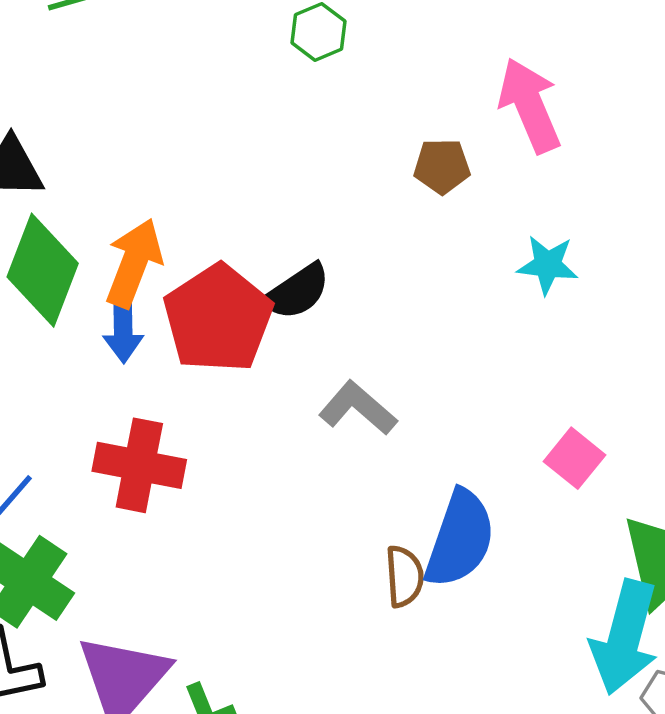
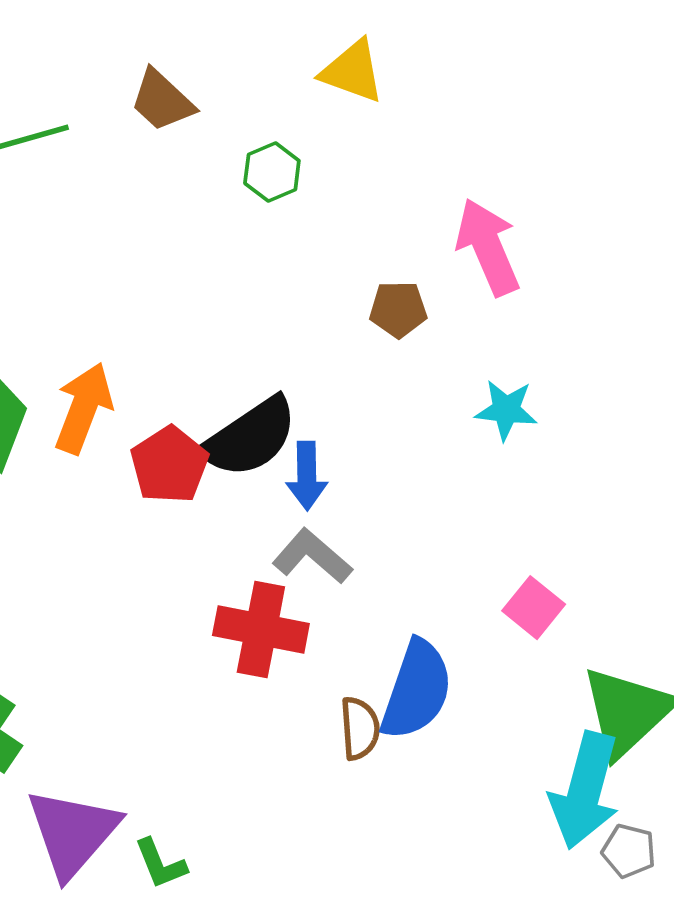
black semicircle: (297, 292) -> (250, 437), size x1.4
red pentagon: (218, 318) -> (169, 465), size x0.7
blue arrow: (123, 329) -> (307, 476), moved
red cross: (139, 465) -> (261, 629), moved

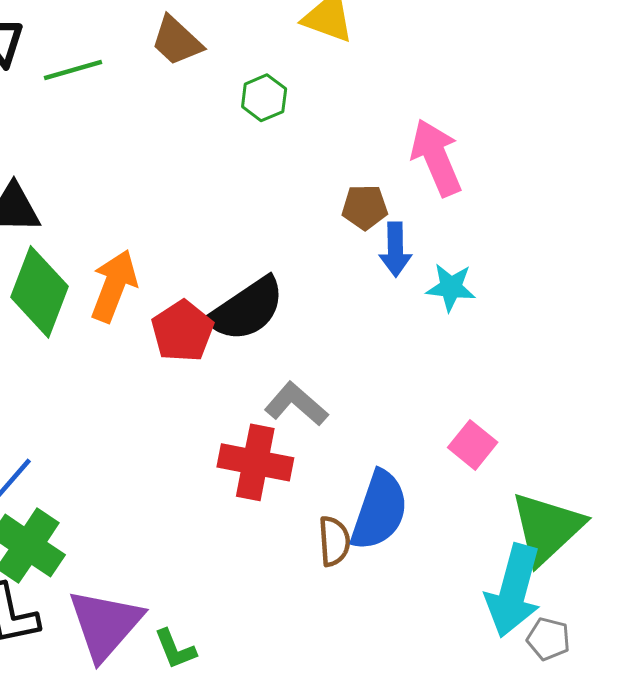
blue arrow: (307, 476) -> (395, 249), moved

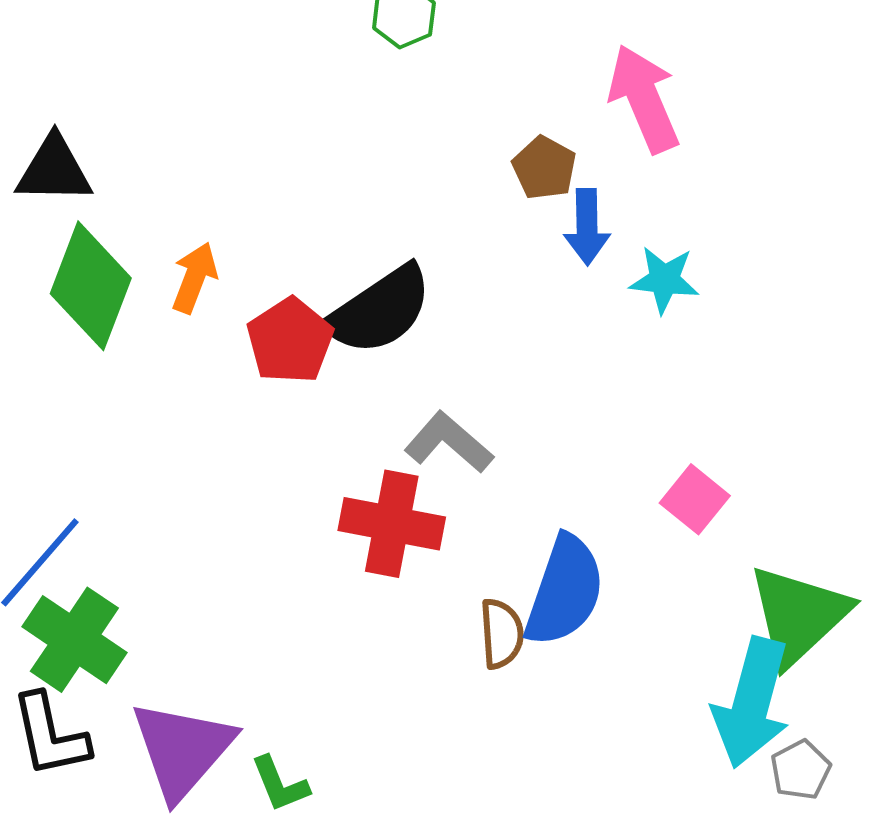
brown pentagon: (365, 207) -> (544, 168), turned 30
orange arrow: (114, 286) -> (194, 278), size x0.7
gray pentagon: (548, 639) -> (801, 770), turned 30

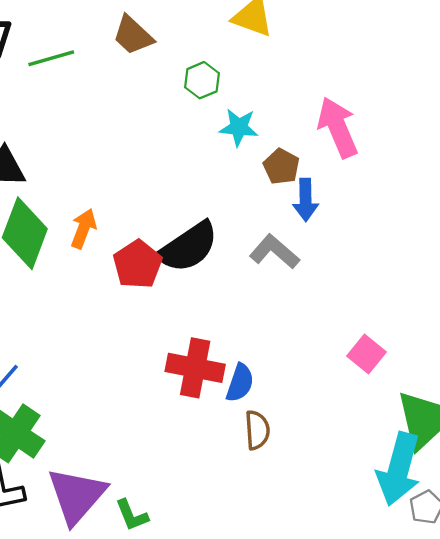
cyan star: (664, 280) -> (239, 127), moved
gray L-shape: (449, 442) -> (274, 252), moved
blue semicircle: (565, 591) -> (240, 383), moved, size x0.6

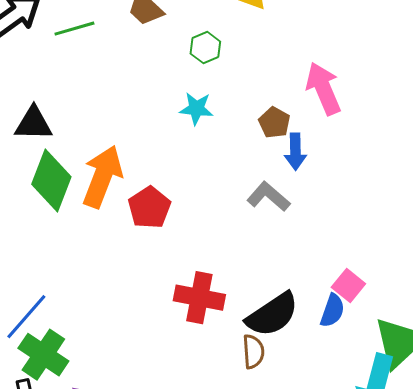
cyan star: (239, 127) -> (196, 109), moved
orange arrow: (83, 229) -> (102, 177), size x1.8
black semicircle: (188, 247) -> (272, 315), moved
blue semicircle: (240, 383) -> (332, 311), moved

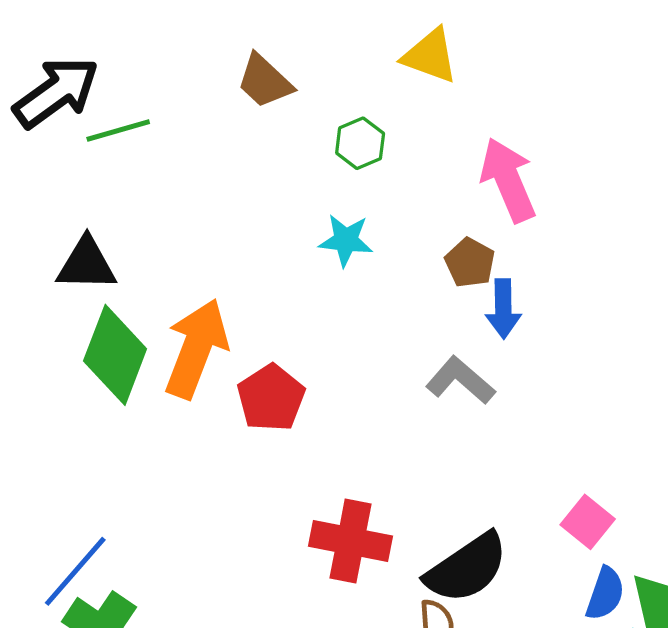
green line: (74, 29) -> (118, 131), moved
pink arrow: (323, 89) -> (508, 180), moved
blue semicircle: (332, 311) -> (605, 594), moved

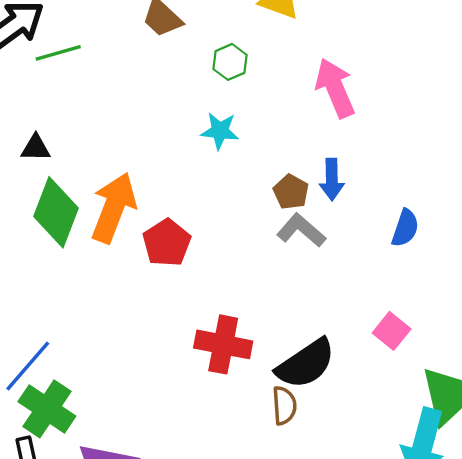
brown pentagon: (470, 263) -> (291, 192), moved
black triangle: (86, 264) -> (36, 148), size x0.7
blue semicircle: (605, 594) -> (405, 228), moved

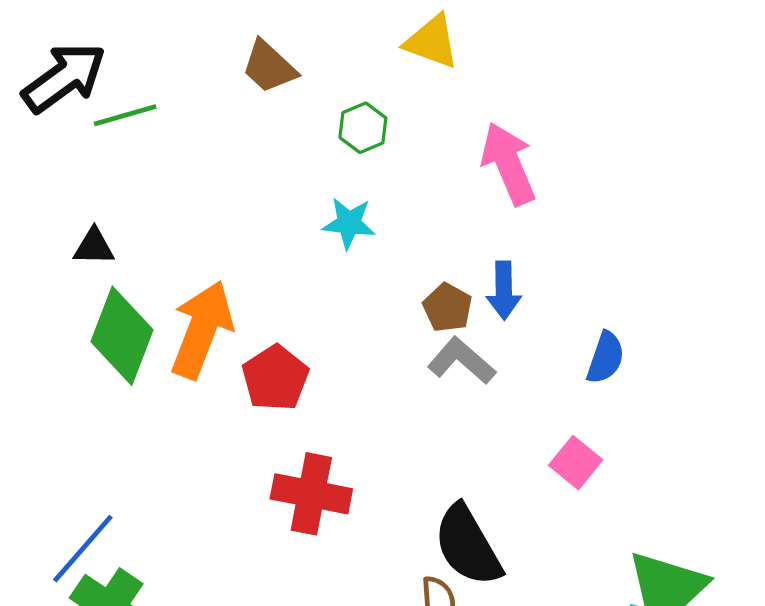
pink square: (392, 331) -> (576, 463), moved
red cross: (223, 344) -> (311, 494), moved
black semicircle: (306, 364) -> (468, 545), turned 94

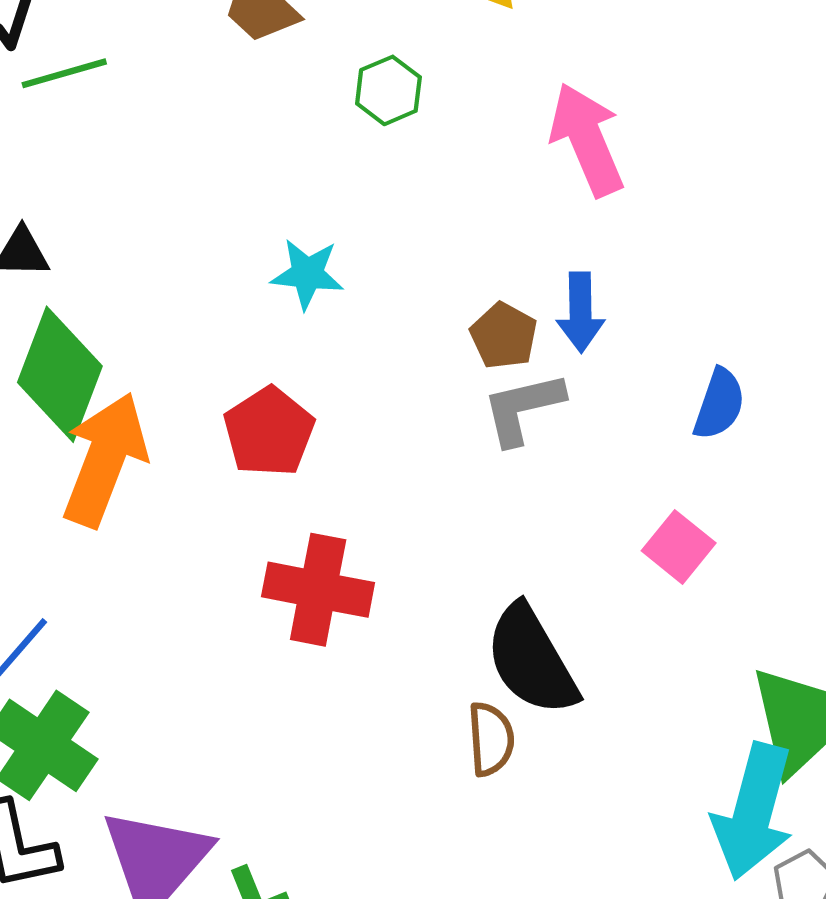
cyan star: (349, 223) -> (307, 274), moved
orange arrow: (202, 330) -> (105, 460), moved
gray L-shape: (462, 361) -> (523, 408), turned -54

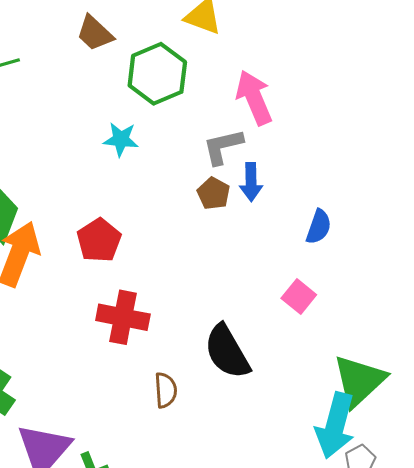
green hexagon: (388, 90) -> (157, 74), size x1.8
cyan star: (307, 274) -> (121, 139), moved
gray L-shape: (523, 408) -> (223, 147), moved
brown semicircle: (491, 739) -> (166, 390), moved

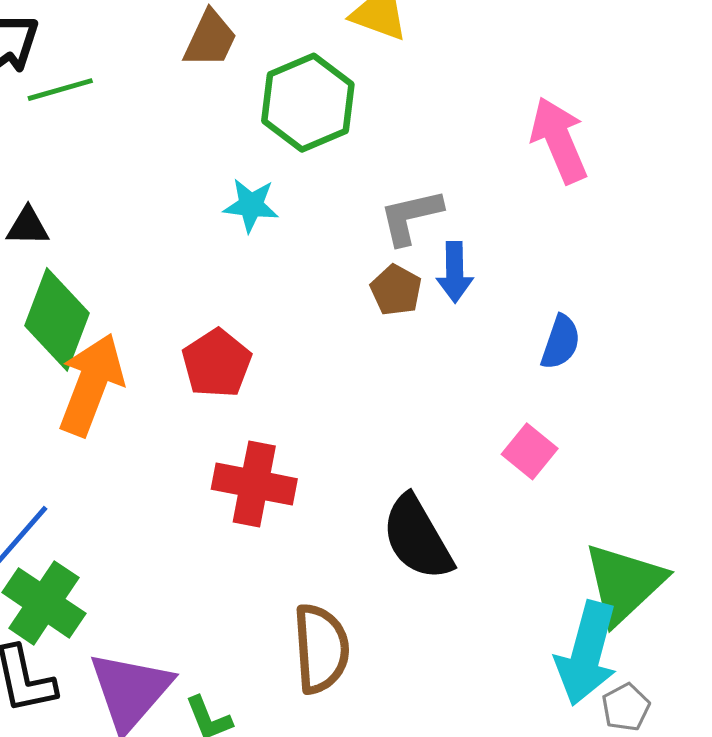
brown trapezoid: (95, 33) -> (210, 39), turned -108
pink arrow: (254, 98) -> (559, 140), moved
brown semicircle: (166, 390) -> (321, 649), moved, size x1.6

